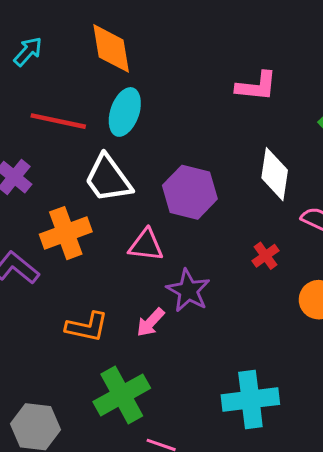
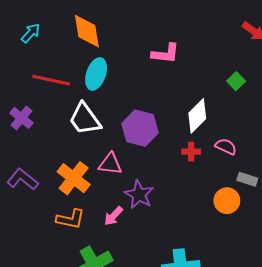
pink L-shape: (256, 86) -> (166, 54), moved
white diamond: (275, 174) -> (197, 116), turned 36
orange cross: (66, 233) -> (74, 178), moved, turned -32
red cross: (266, 256) -> (191, 152), moved, turned 36

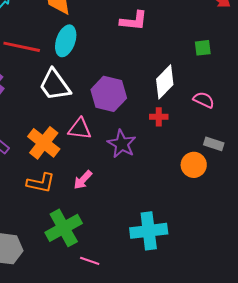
green square: (236, 81) -> (203, 48), turned 36
pink semicircle: (226, 147) -> (204, 100), moved
purple star: (139, 195) -> (122, 144), moved

